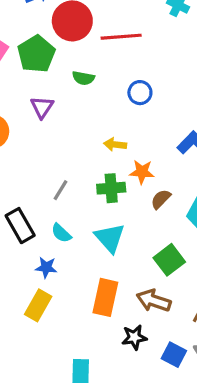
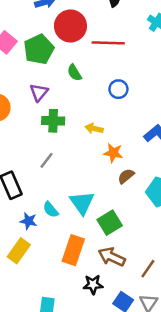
green semicircle: (83, 78) -> (74, 73), turned 42
green cross: (111, 188) -> (53, 121), moved
cyan semicircle: (61, 233) -> (51, 210), moved
green square: (169, 260) -> (110, 223), moved

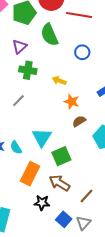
green semicircle: (74, 73) -> (49, 35), size x1.6
cyan semicircle: (51, 210) -> (16, 148), moved

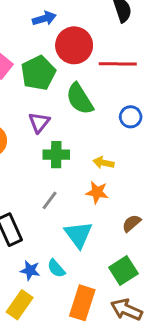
orange star: (72, 102) -> (97, 192), moved
brown semicircle: (79, 121) -> (132, 223), moved
cyan triangle: (42, 137) -> (78, 235), moved

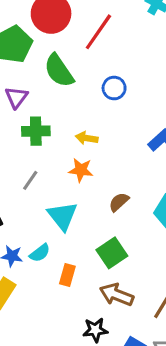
red line: (118, 64) -> (98, 32), turned -54
cyan semicircle: (56, 268) -> (40, 253), turned -84
orange rectangle: (82, 303) -> (67, 275), moved, size x0.6

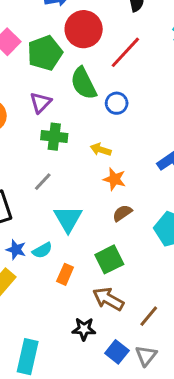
blue circle: (114, 88) -> (117, 103), moved
orange star: (81, 170) -> (114, 179), moved

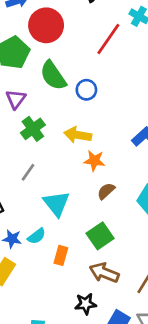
red line: (125, 52) -> (108, 39), moved
green cross: (54, 137) -> (33, 129), turned -35
yellow arrow: (101, 150) -> (78, 135), size x1.4

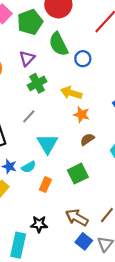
brown arrow: (104, 273) -> (77, 218), moved
black star: (86, 304) -> (39, 224), moved

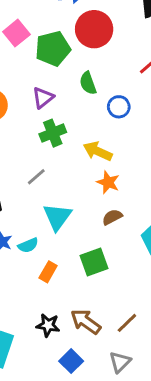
green semicircle: (58, 44) -> (88, 83), size x0.7
black star: (39, 224) -> (48, 325), moved
blue square: (84, 241) -> (71, 361), moved

